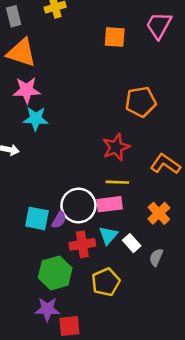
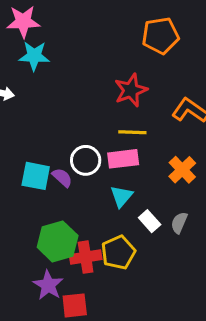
white circle: (78, 206) -> (86, 160), size x0.7
purple semicircle: (59, 220) -> (62, 178), turned -78
white rectangle: (132, 243) -> (150, 221), moved
red cross: (82, 244) -> (86, 257), moved
purple star: (47, 309) -> (48, 285), turned 30

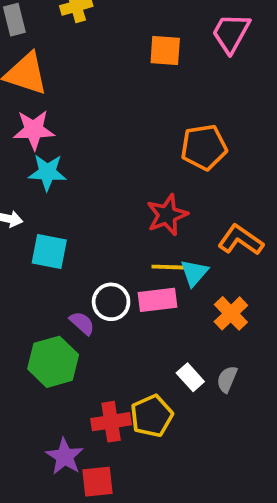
cyan square: (36, 176) -> (49, 252), moved
cyan triangle: (121, 196) -> (194, 273), moved
green hexagon: (58, 241) -> (53, 362), moved

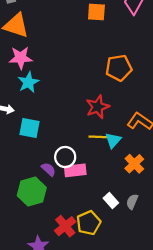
cyan star: (47, 172) -> (28, 82), turned -30
pink rectangle: (157, 300) -> (75, 170), moved
red cross: (111, 422) -> (65, 226), turned -30

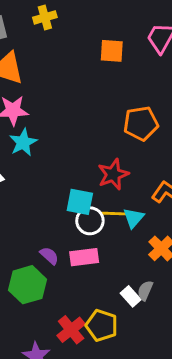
cyan square: (30, 128) -> (80, 202), moved
white circle: (65, 157) -> (90, 221), moved
gray semicircle: (132, 202) -> (145, 291), moved
yellow pentagon: (89, 223) -> (102, 325), turned -30

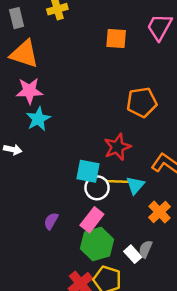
purple semicircle: (49, 256) -> (51, 221), moved, turned -102
pink rectangle: (84, 257) -> (92, 220), turned -45
green hexagon: (27, 285) -> (97, 244), moved

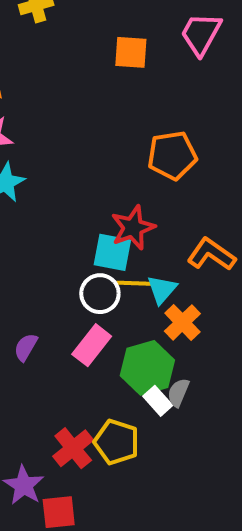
cyan square: (88, 171) -> (112, 252), moved
orange cross: (160, 212) -> (182, 322), moved
green hexagon: (97, 244) -> (147, 368), moved

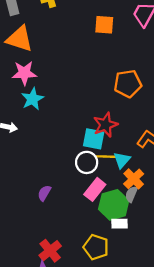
pink rectangle: (92, 345) -> (95, 189), moved
gray semicircle: (178, 393) -> (131, 194), moved
white rectangle: (158, 401) -> (120, 224), turned -49
red cross: (73, 448) -> (50, 251), moved

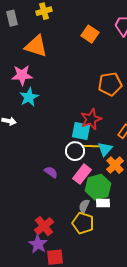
orange square: (104, 25) -> (90, 34), turned 30
orange triangle: (20, 39) -> (36, 46), moved
purple semicircle: (44, 193) -> (51, 172), moved, turned 96
gray semicircle: (131, 194) -> (84, 206), moved

